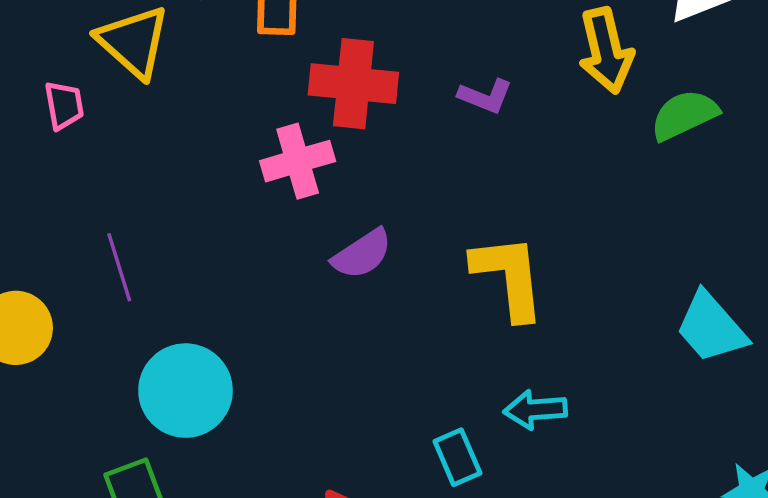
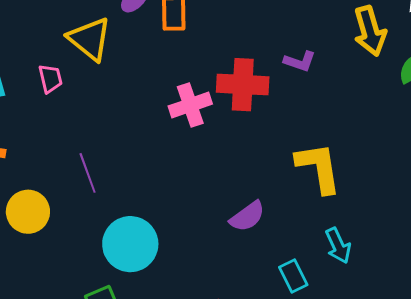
red cross: (353, 84) -> (243, 85), moved
purple semicircle: (362, 254) -> (247, 216), moved
cyan arrow: (535, 410) -> (338, 246), turned -108

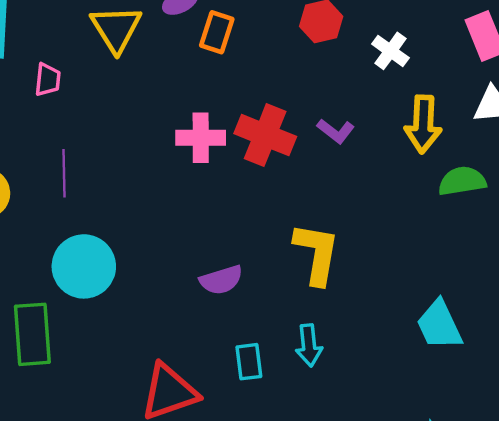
pink trapezoid: (50, 79) -> (48, 80), moved

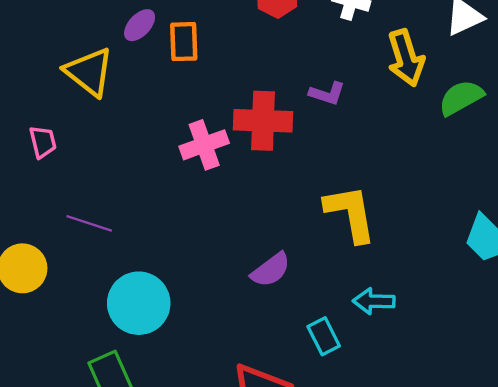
purple line: (64, 173) -> (89, 223), turned -51
cyan arrow: (309, 345) -> (374, 301), turned 117

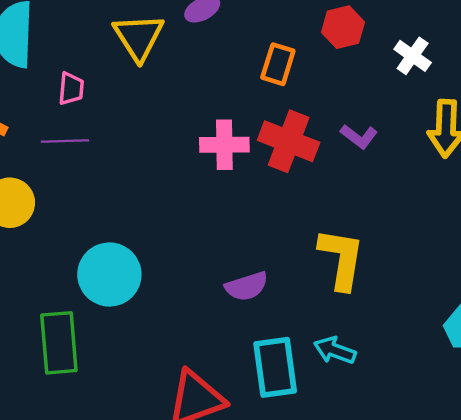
orange rectangle: (184, 42) -> (278, 64), moved
purple line: (89, 223) -> (65, 141), moved, turned -39
cyan rectangle: (324, 336) -> (275, 367), size x1.6

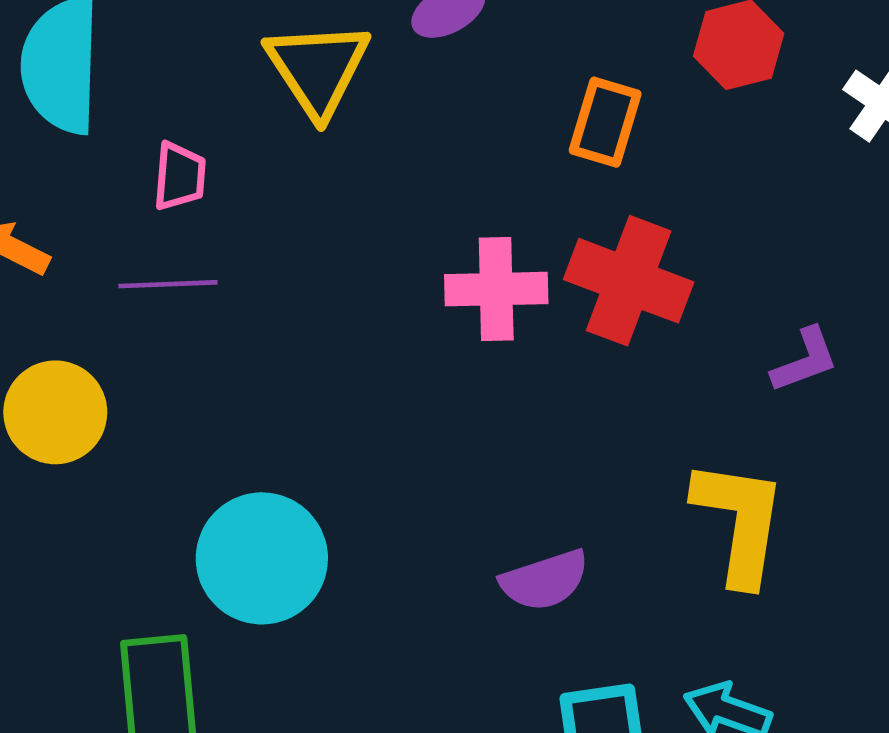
purple L-shape: (359, 136) -> (805, 360), moved, turned -57

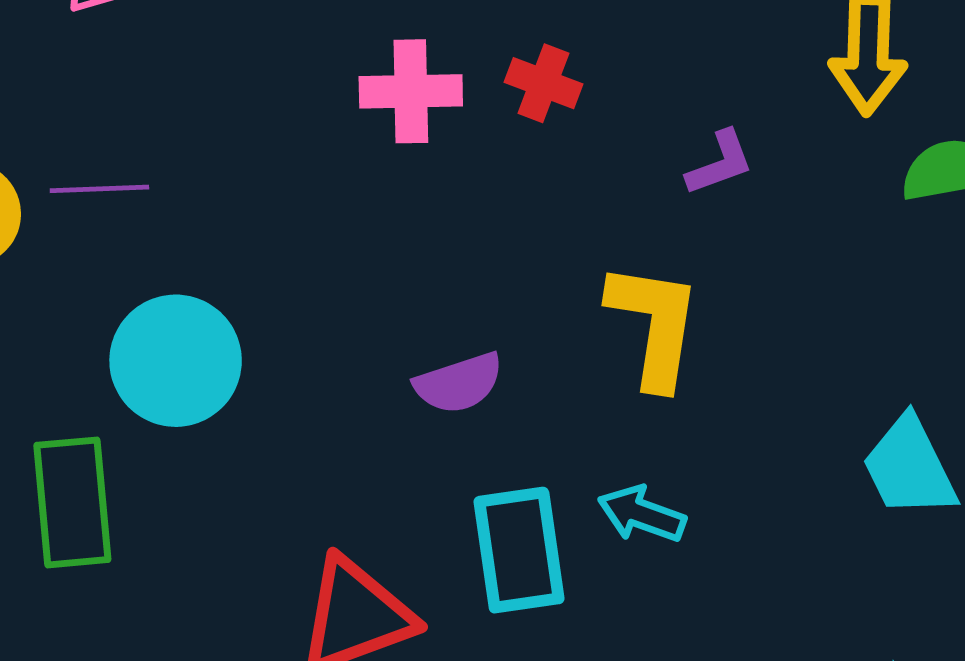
red cross: (629, 281) -> (543, 83), size x0.6
purple line: (168, 284) -> (99, 189), moved

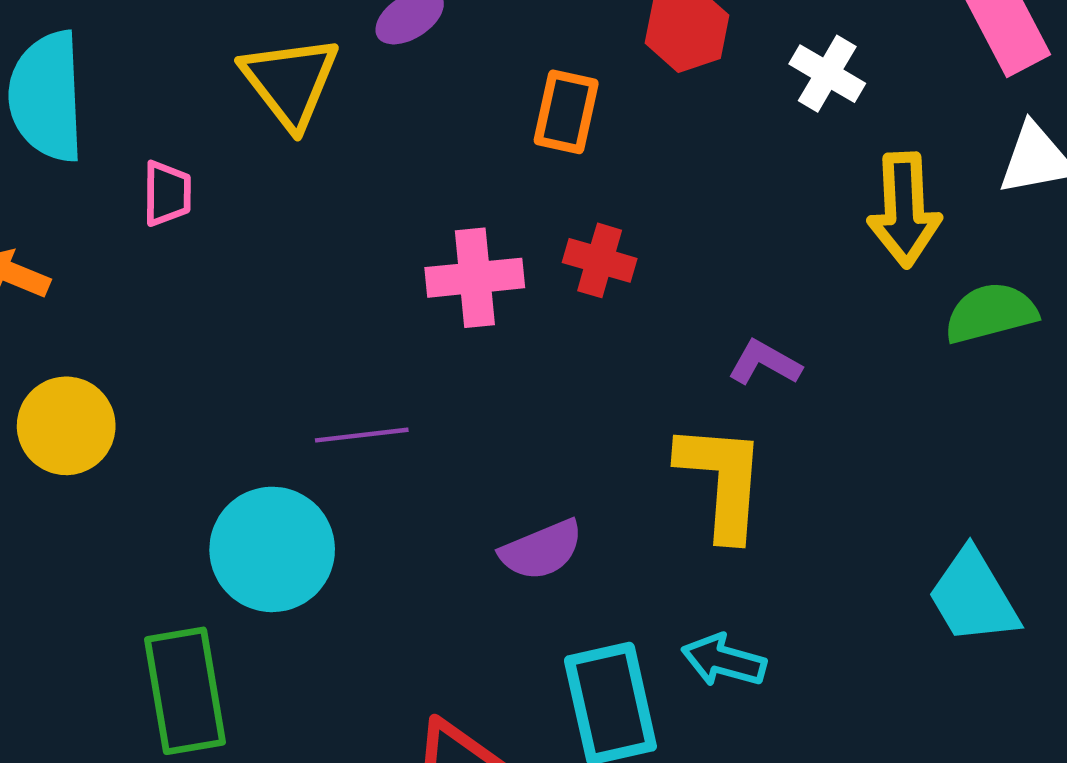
purple L-shape: (720, 163) -> (765, 363), moved, turned -126
purple line: (99, 189) -> (362, 435), moved

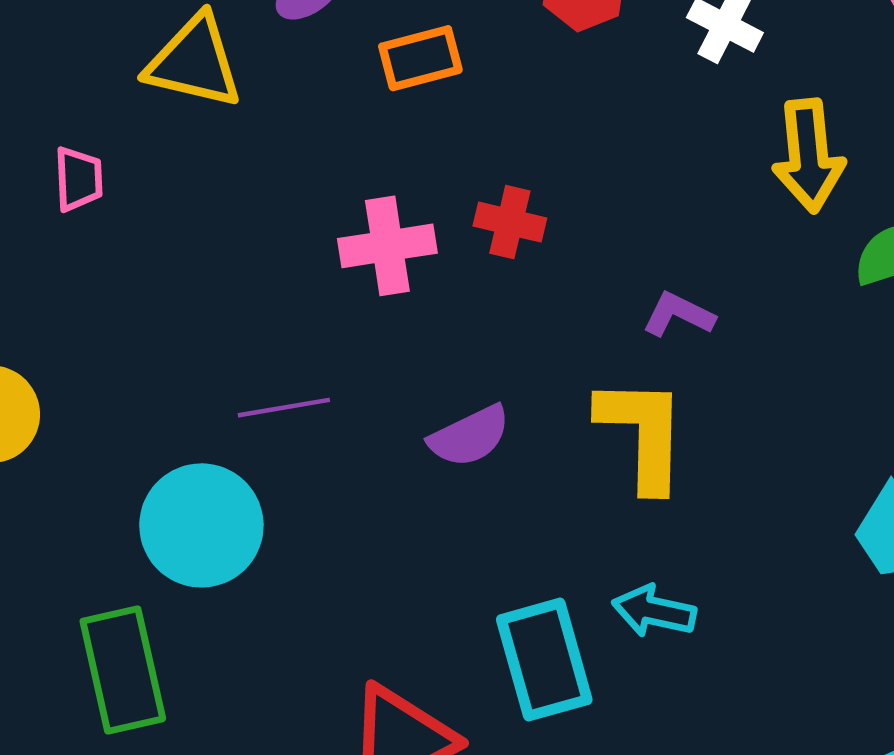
yellow triangle: (290, 82) -> (194, 62), turned -36
orange rectangle: (566, 112) -> (420, 58), moved, turned 66
purple semicircle: (541, 550) -> (470, 436), moved

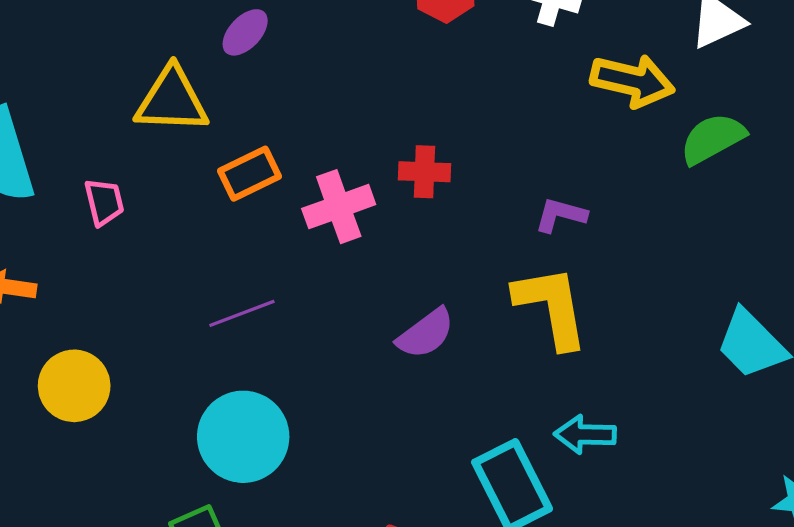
orange rectangle: (420, 58) -> (249, 174), moved
yellow arrow: (808, 156) -> (632, 81), turned -60
purple line: (284, 408) -> (242, 313), moved

